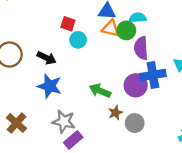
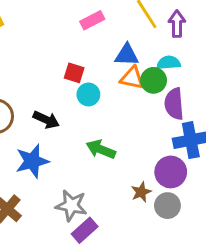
purple circle: (136, 85) -> (171, 172), moved
blue star: (50, 86) -> (32, 161), moved, turned -30
green arrow: (100, 91) -> (101, 149), moved

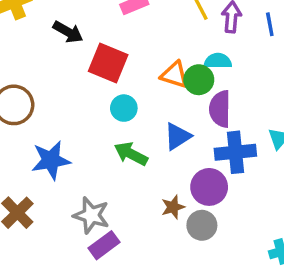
blue triangle: (127, 55) -> (178, 136), moved, turned -40
red square: (74, 73) -> (108, 63), size x1.6
cyan circle: (88, 94) -> (124, 108), moved
black arrow: (46, 120) -> (68, 32), moved

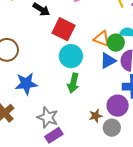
cyan circle: (124, 108) -> (71, 56), size x1.5
blue triangle: (178, 136) -> (108, 61), moved
green arrow: (131, 154) -> (73, 83), turned -108

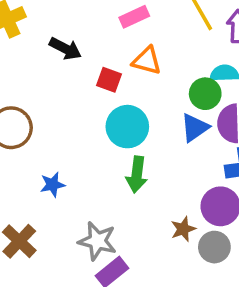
red square: (64, 29) -> (109, 80), size x0.6
orange triangle: (102, 39) -> (147, 61), moved
blue star: (26, 84) -> (52, 185), size x0.6

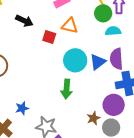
green circle: (205, 94) -> (103, 13), moved
cyan circle: (127, 127) -> (75, 60), moved
blue star: (52, 185) -> (22, 108), moved

